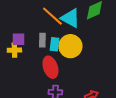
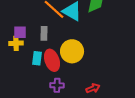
cyan rectangle: (54, 44) -> (37, 58), moved
yellow circle: (70, 46) -> (72, 51), moved

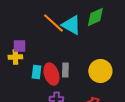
gray rectangle: (44, 33) -> (65, 70), moved
yellow circle: (72, 51) -> (100, 71), moved

